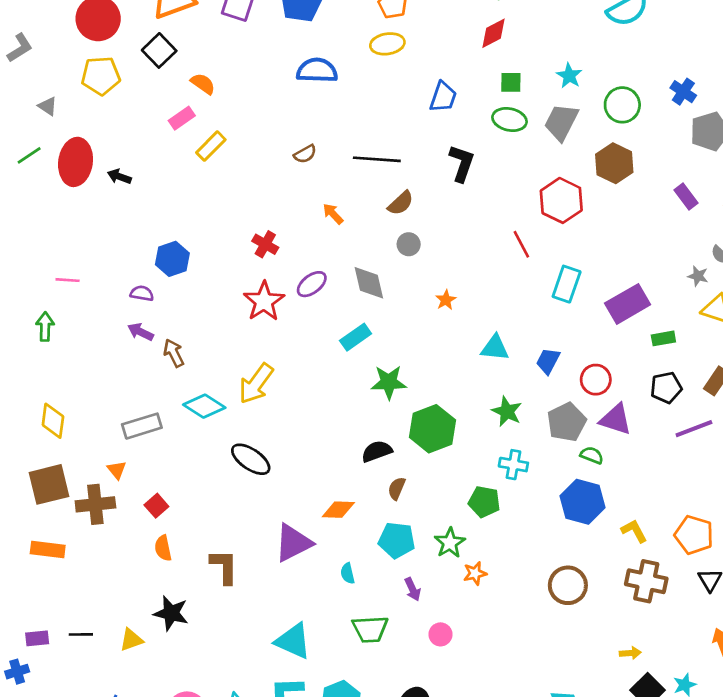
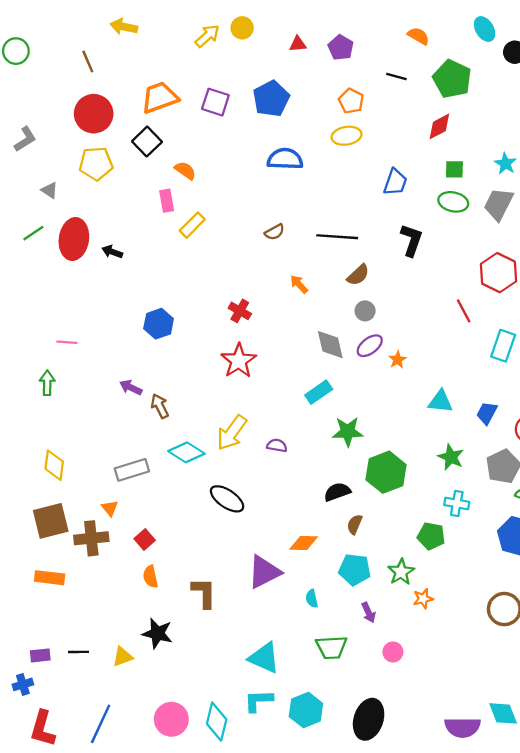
pink rectangle: (182, 118) -> (167, 201), turned -65
purple ellipse: (312, 284) -> (370, 346), moved
purple semicircle: (142, 293) -> (277, 445), moved

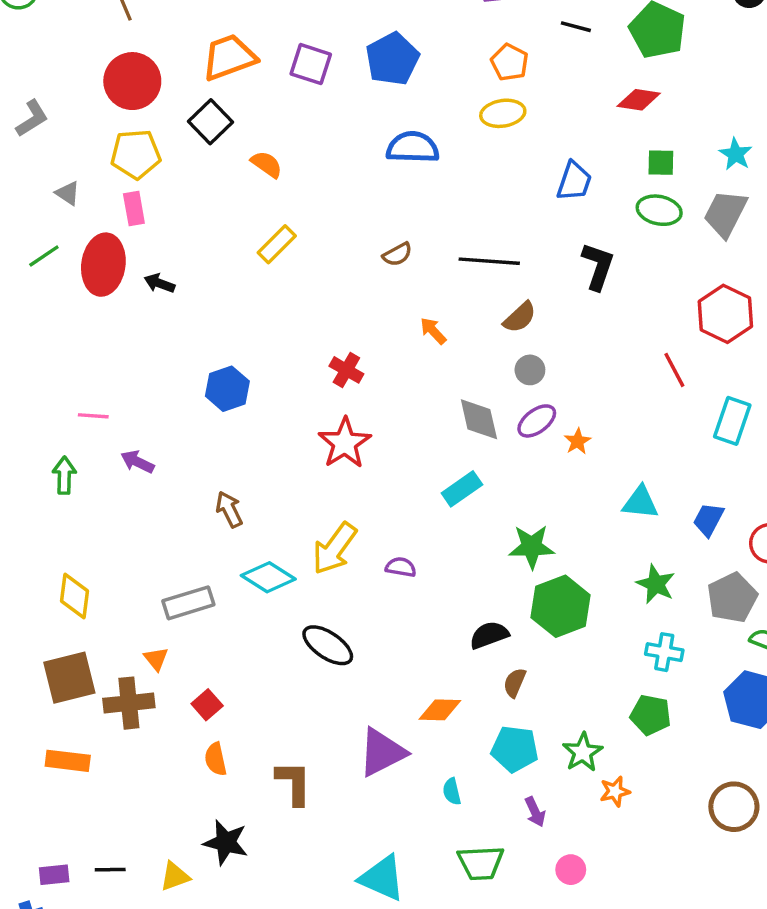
red diamond: (439, 126) -> (639, 100), turned 36
pink rectangle: (167, 201) -> (134, 208), moved
purple arrow: (131, 387) -> (137, 462), moved
green star: (348, 432) -> (532, 547), moved
green pentagon: (431, 536) -> (651, 715), moved

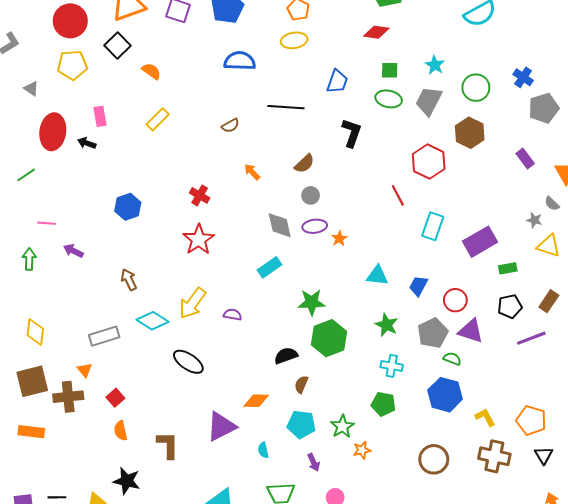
pink rectangle: (134, 208) -> (100, 116), moved
green line: (44, 256) -> (26, 175), moved
black line: (489, 261) -> (286, 107), moved
purple ellipse: (537, 421) -> (315, 226), turned 30

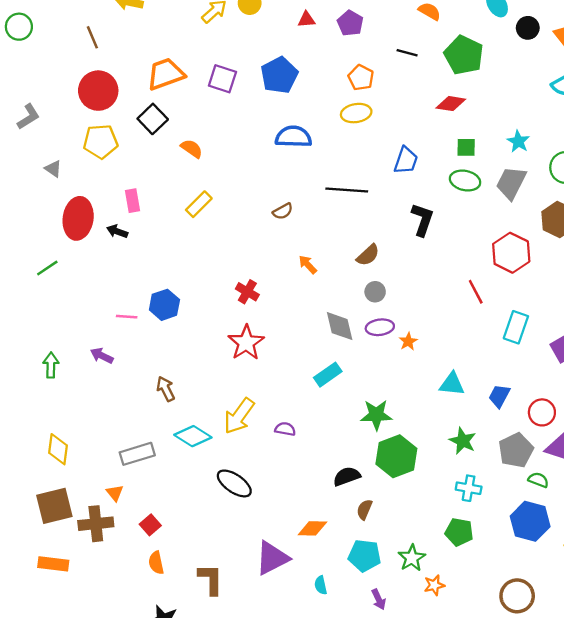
pink line: (47, 223) -> (127, 317), moved

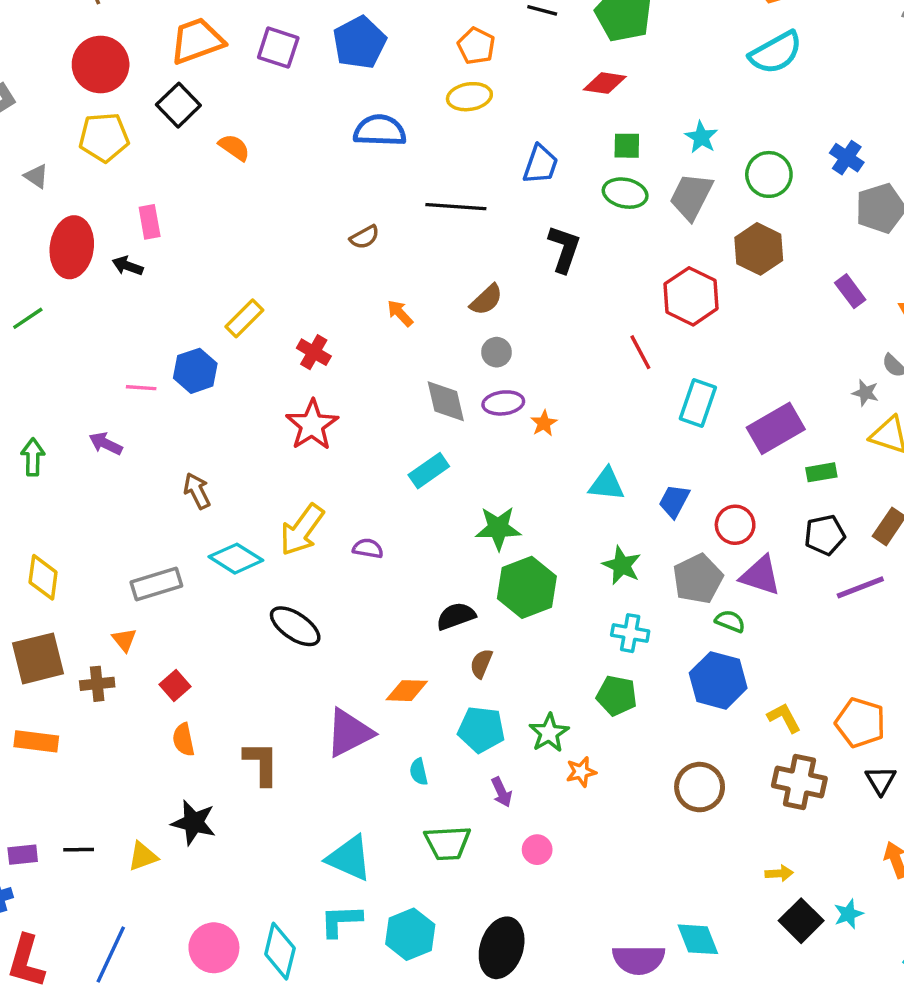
yellow rectangle: (199, 204) -> (244, 318), moved
brown cross: (96, 524) -> (97, 684), size x0.7

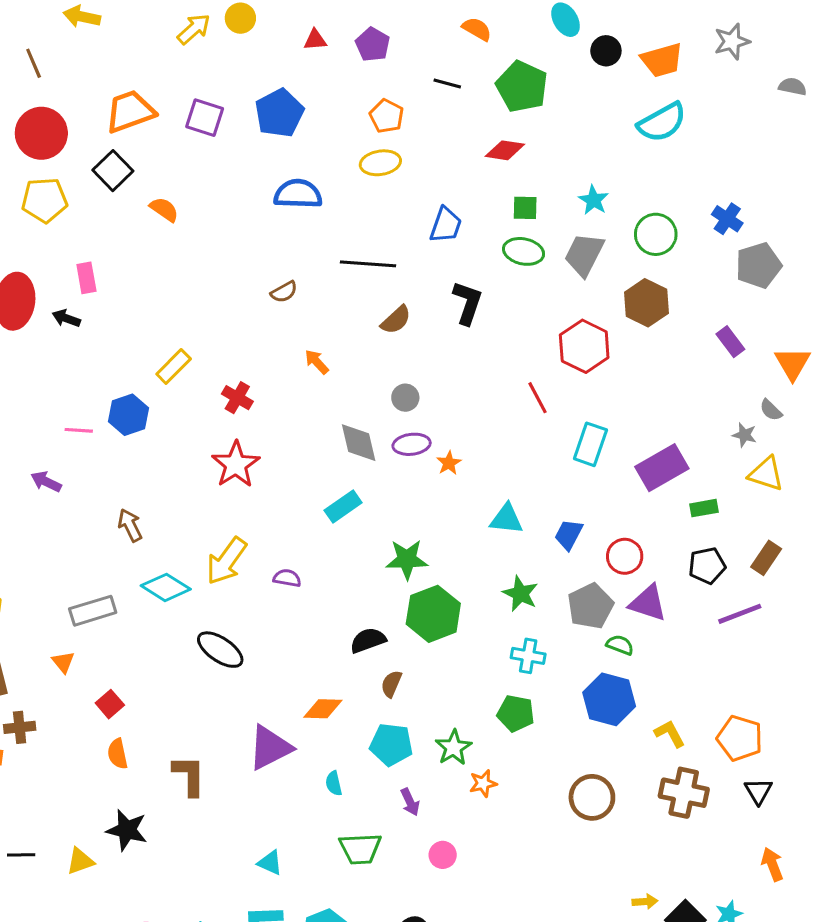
brown semicircle: (486, 300) -> (396, 320), moved
brown cross: (97, 684) -> (20, 727), moved
cyan triangle: (349, 858) -> (270, 863), size x0.6
yellow arrow: (779, 873) -> (645, 902), moved

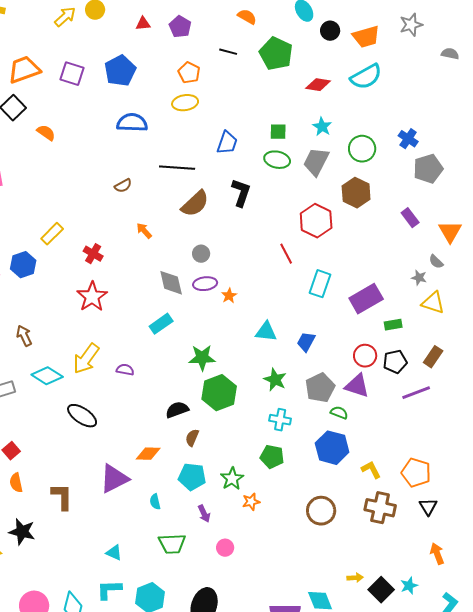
red diamond: (505, 150) -> (318, 85), moved
brown semicircle: (396, 320) -> (195, 204), size x1.4
red circle: (625, 556) -> (365, 356), moved

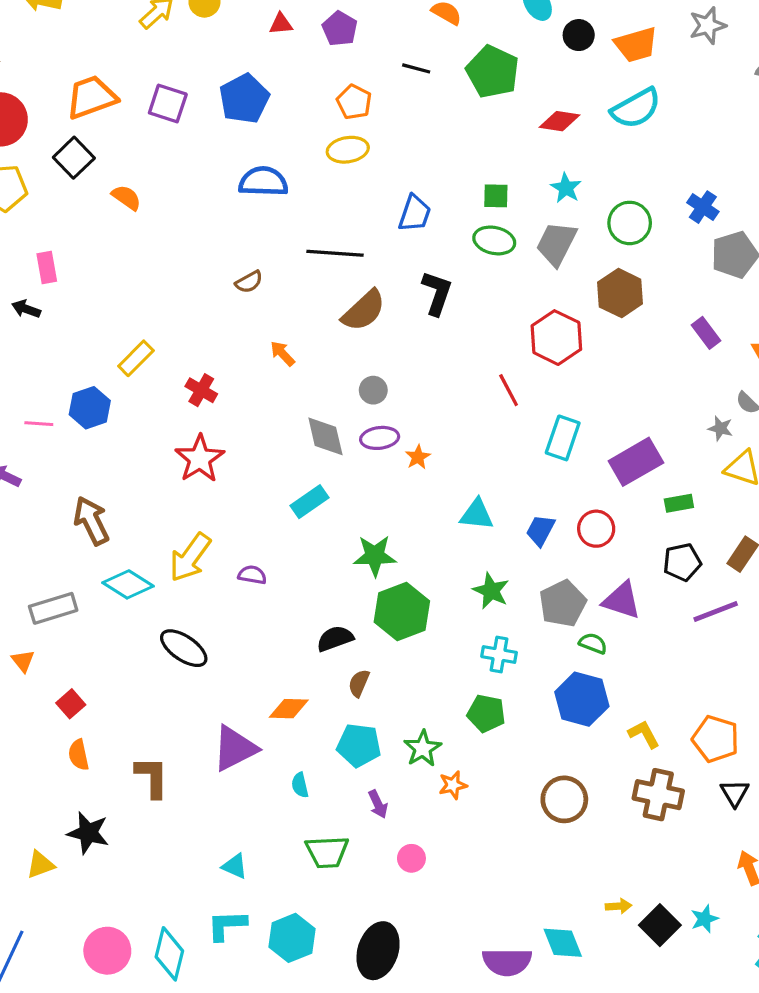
brown arrow: (24, 336) -> (91, 521), size x1.4
red circle: (365, 356) -> (596, 529), moved

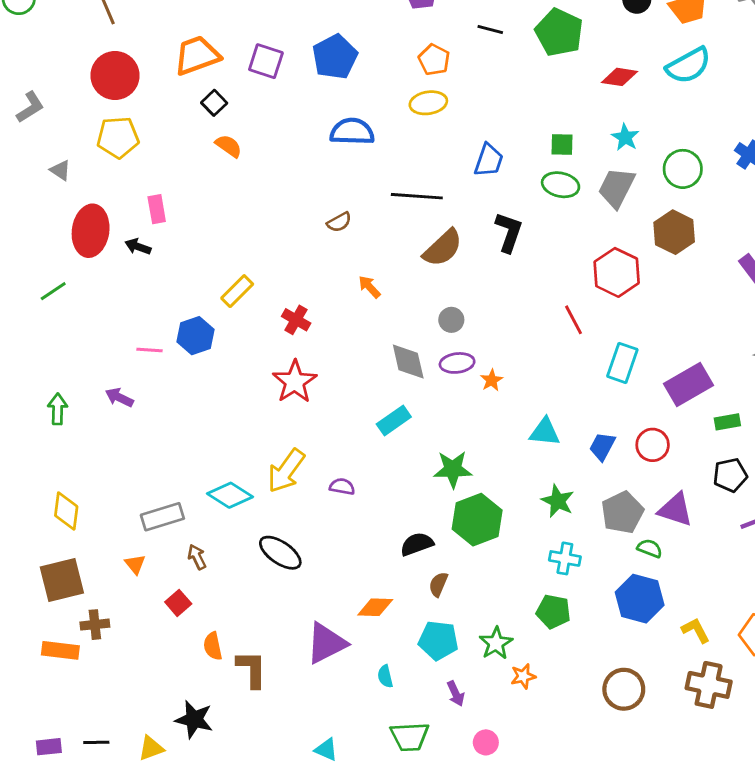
black square: (74, 158) -> (214, 103), moved, size x0.7
brown arrow: (91, 521) -> (197, 557), moved, size x0.6
orange semicircle: (79, 755) -> (213, 646), moved

